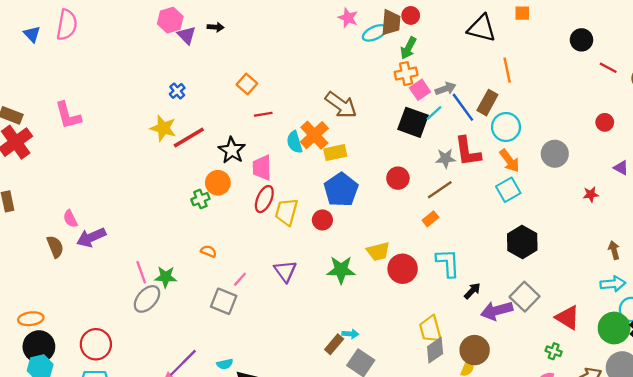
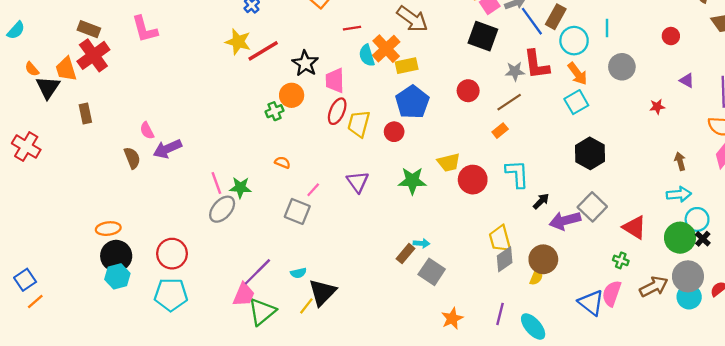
cyan line: (434, 113) -> (607, 28), moved, turned -48
red line: (263, 114) -> (352, 28), moved

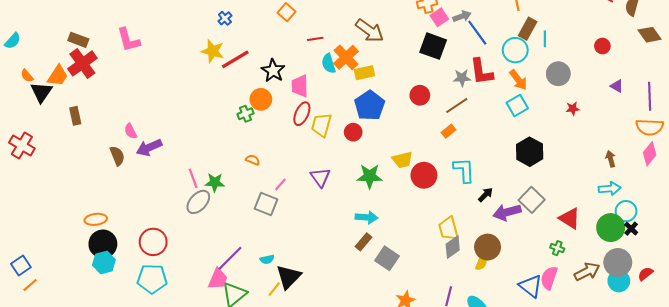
brown rectangle: (556, 17) -> (528, 29), moved
orange trapezoid: (66, 69) -> (58, 76), turned -130
red star: (657, 107) -> (573, 109), moved
cyan arrow: (421, 243) -> (367, 217), moved, size x1.5

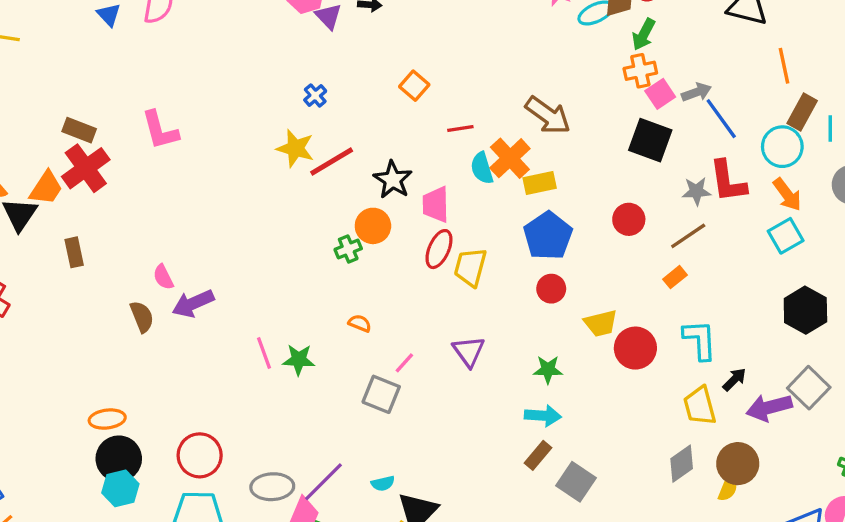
red circle: (353, 132) -> (551, 289), moved
green star: (370, 176) -> (548, 370), moved, size x0.7
gray ellipse: (198, 202) -> (272, 487), moved, turned 45
yellow trapezoid: (449, 229) -> (700, 406), moved

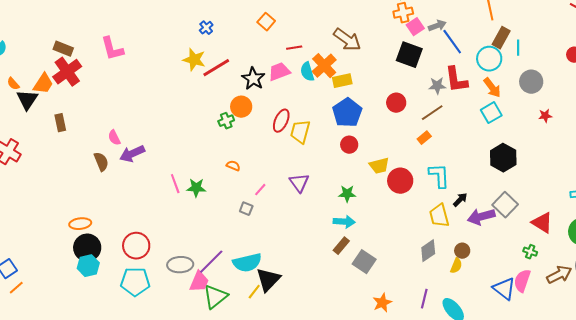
pink trapezoid: (436, 204) -> (279, 72), moved, turned 70
gray square: (381, 394) -> (246, 209), size x0.6
brown circle: (738, 464) -> (462, 251), size x0.6
cyan semicircle: (383, 483) -> (247, 263), size x2.0

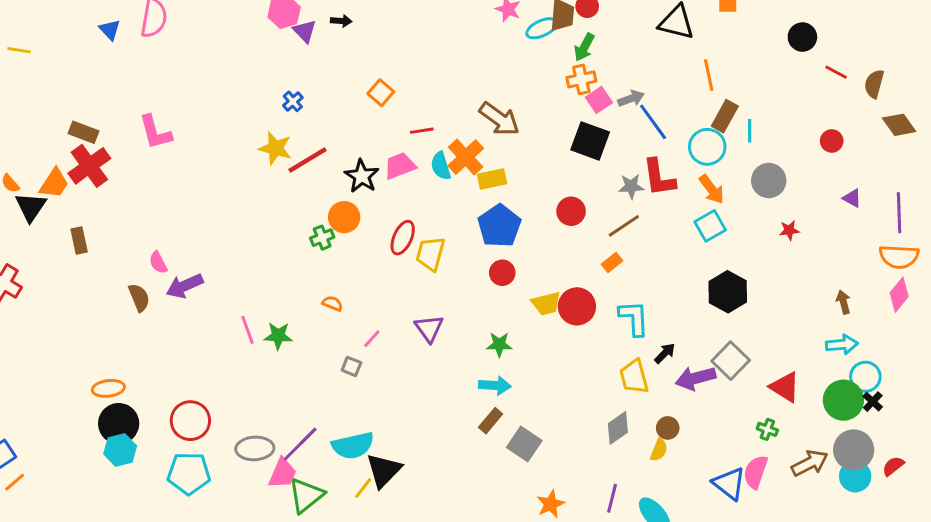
red circle: (400, 181) -> (577, 306), moved

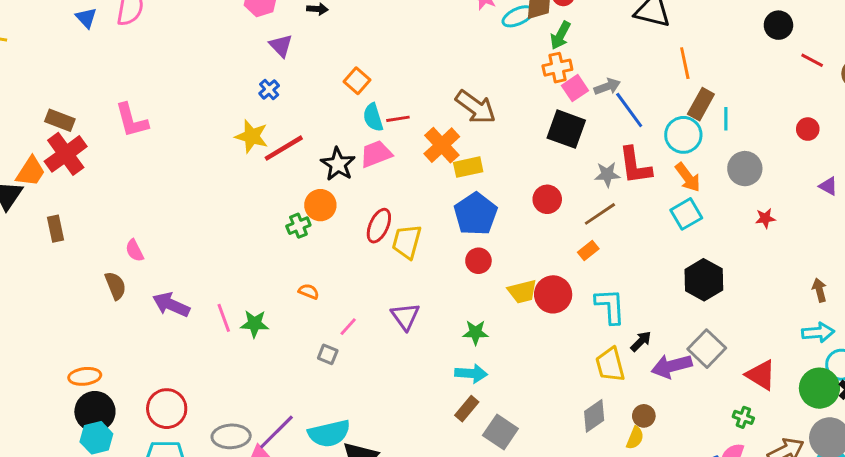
purple triangle: (305, 31) -> (281, 46), moved
cyan semicircle: (441, 166) -> (373, 117), moved
purple arrow: (185, 286) -> (171, 305), moved, turned 48

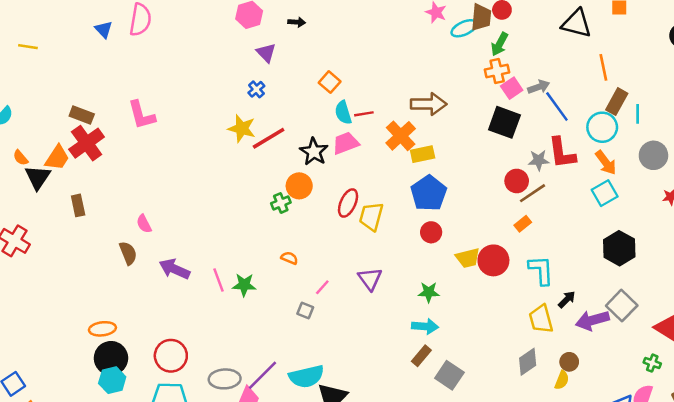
brown arrow: (476, 107) -> (429, 104), turned -36
red circle: (547, 199) -> (517, 181), moved

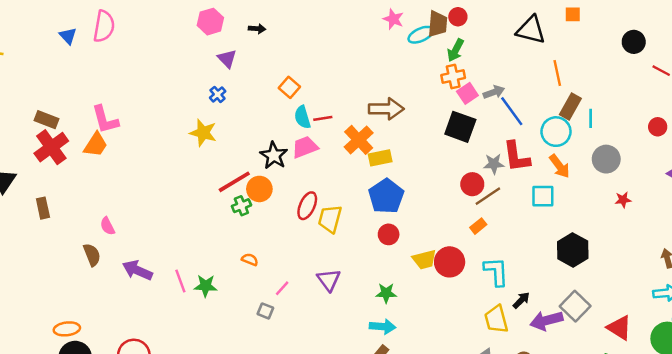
red line: (269, 138) -> (234, 182), moved
orange trapezoid: (57, 158) -> (96, 145), moved
cyan square: (605, 193) -> (543, 196), moved, turned 30

